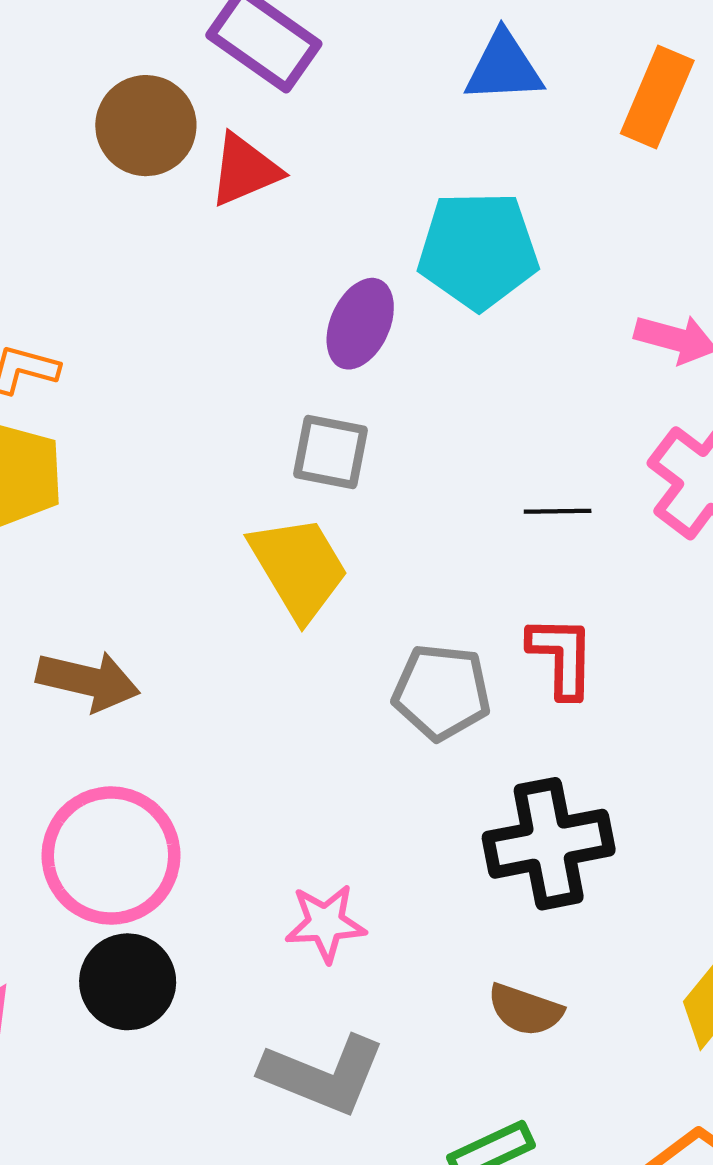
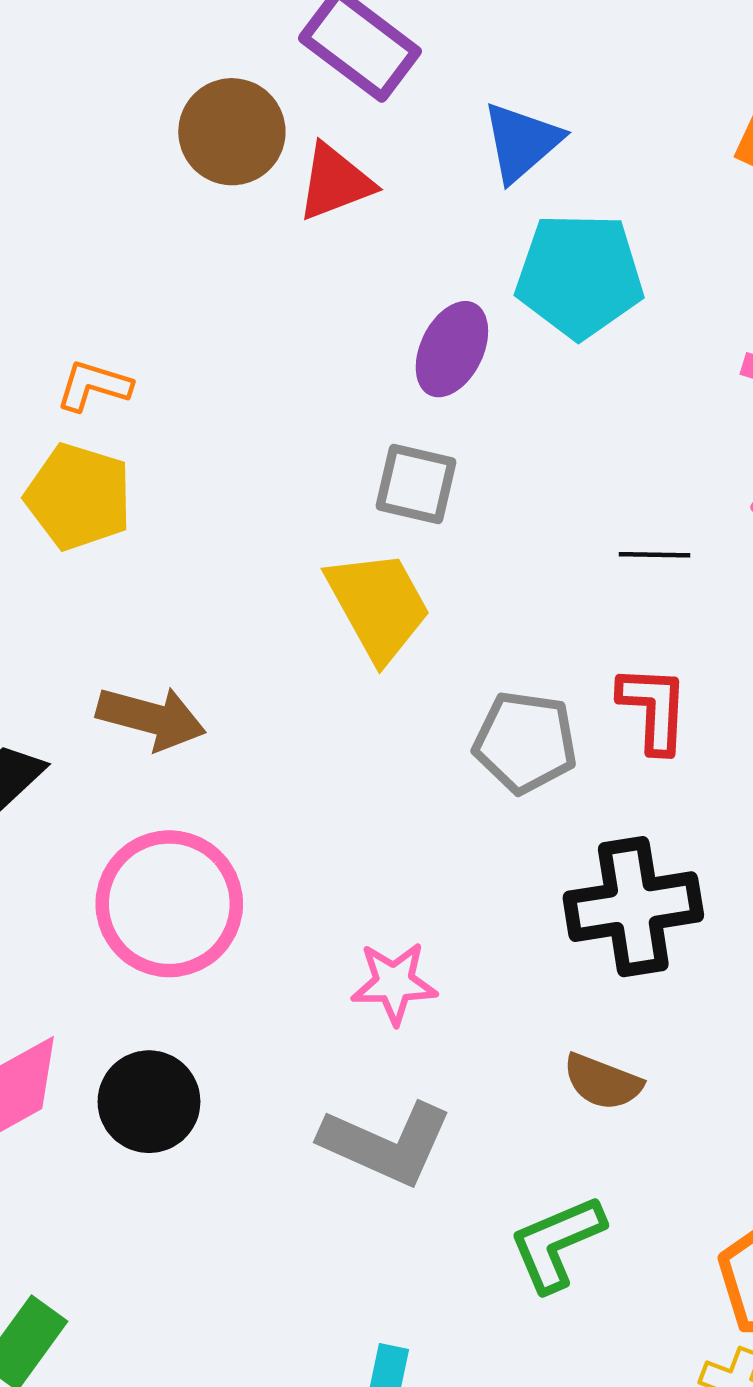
blue triangle: (504, 67) -> (522, 142), moved, turned -40
black circle: (128, 982) -> (149, 1102), moved

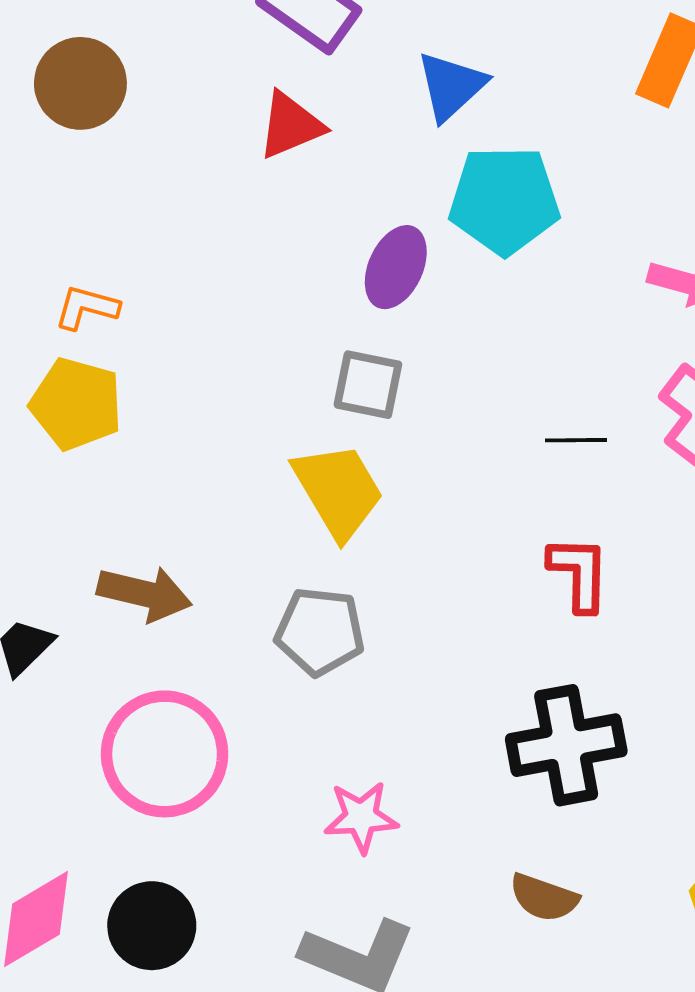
brown circle: (232, 132) -> (80, 83), moved
gray pentagon: (525, 742) -> (320, 631), moved

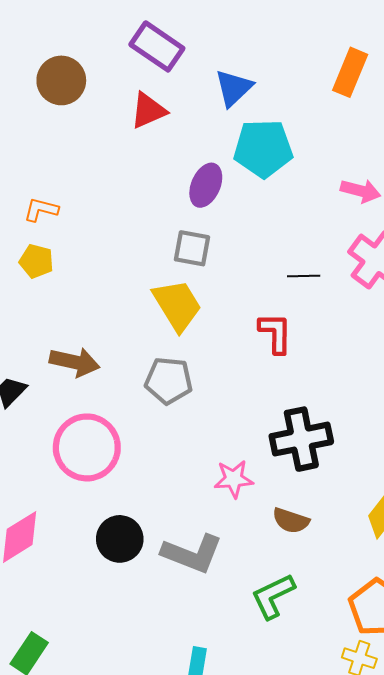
brown circle: (80, 83) -> (61, 80), moved
yellow pentagon: (76, 404) -> (36, 261), size x0.7
red L-shape: (579, 573) -> (275, 333), moved
pink star: (361, 817) -> (234, 479), moved
black circle: (152, 926) -> (120, 539), moved

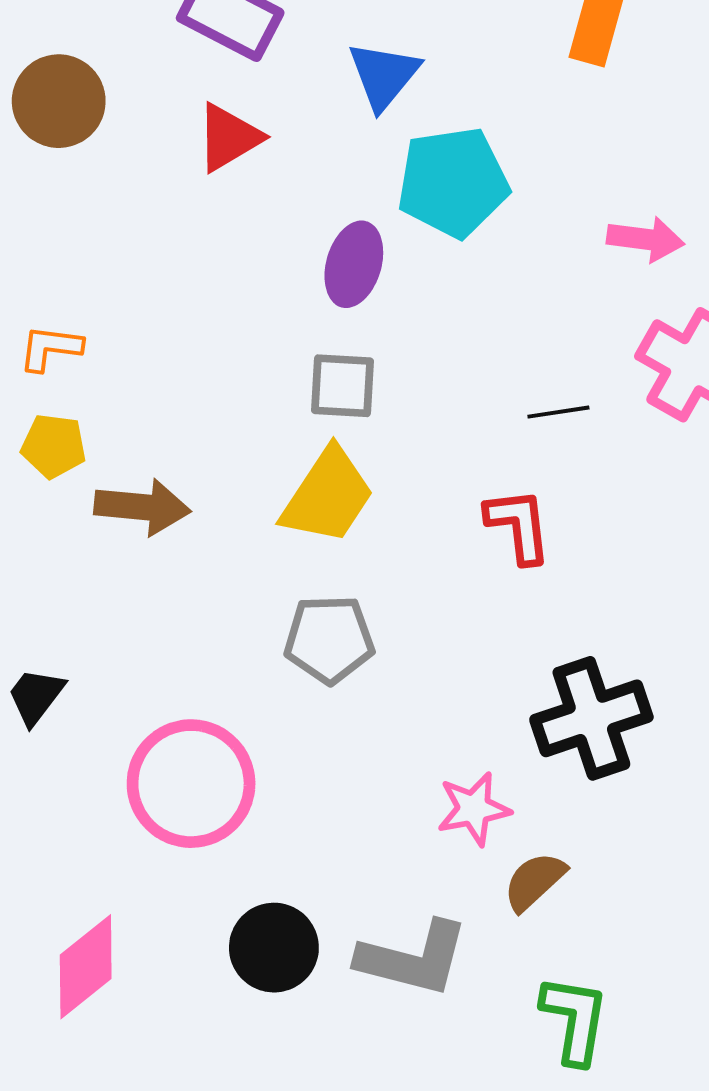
yellow trapezoid: (177, 305) -> (328, 496), turned 72
brown arrow: (75, 362) -> (142, 507), moved
brown semicircle: (291, 521) -> (534, 881), moved, turned 126
green L-shape: (273, 596) -> (575, 1020), turned 132

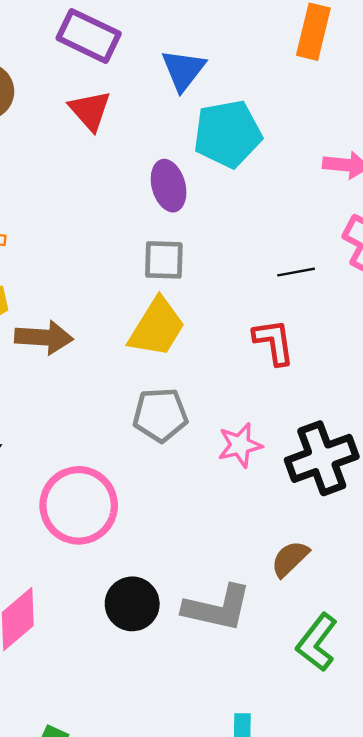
red triangle: (229, 137) -> (90, 110), turned -39
purple ellipse: (354, 264) -> (169, 186), turned -30
pink star: (474, 809) -> (240, 445), moved
green L-shape: (575, 1020) -> (317, 642), turned -150

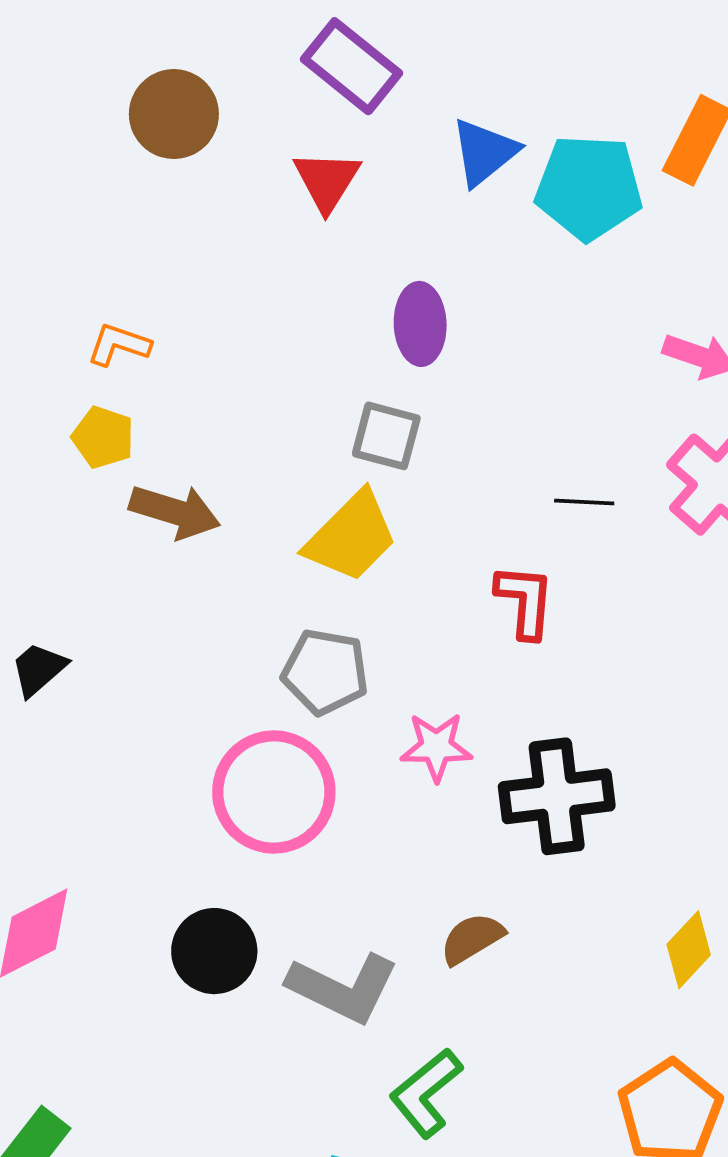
cyan pentagon: (228, 134) -> (589, 187), moved
pink circle: (79, 505) -> (274, 792), moved
green L-shape: (317, 642) -> (426, 1093), moved

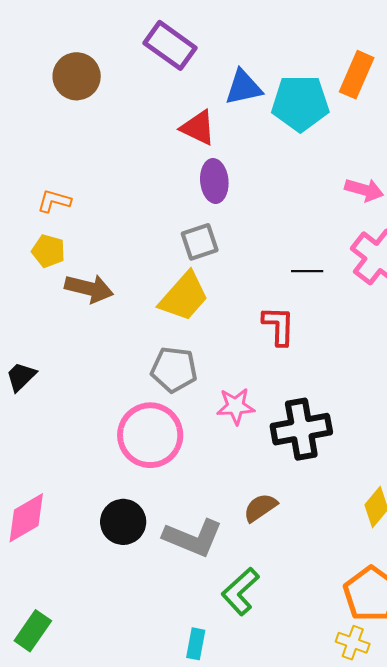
blue triangle: (484, 152) -> (243, 87), turned 30
red triangle: (327, 181) -> (198, 128), moved, turned -33
gray square: (386, 436) -> (200, 242), turned -30

